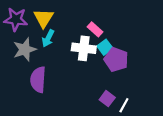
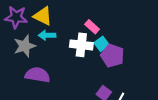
yellow triangle: (44, 18) -> (43, 16), turned -36
cyan arrow: (48, 38) -> (47, 35), turned 63
purple semicircle: (38, 80) -> (37, 75), turned 95

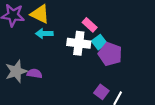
gray star: (25, 46) -> (16, 71), moved
purple semicircle: (37, 75) -> (35, 73), size x0.6

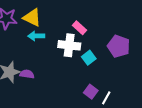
cyan square: (99, 42) -> (89, 58), moved
purple pentagon: (110, 54) -> (119, 46), moved

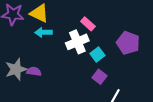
white cross: (69, 45) -> (77, 42), turned -30
purple square: (91, 92) -> (100, 77), moved

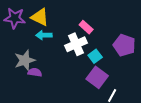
gray star: (16, 69) -> (25, 60), moved
purple square: (100, 77) -> (97, 77), size x1.5

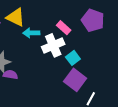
cyan arrow: (44, 35) -> (31, 33), moved
purple pentagon: (124, 45) -> (93, 20), moved

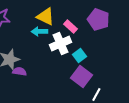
yellow triangle: (16, 17) -> (45, 16), moved

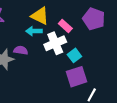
purple semicircle: (19, 72) -> (21, 50), moved
purple square: (81, 76) -> (76, 77), turned 35

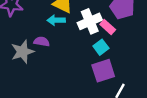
pink rectangle: (65, 26) -> (108, 27), moved
white cross: (55, 43) -> (90, 21), moved

